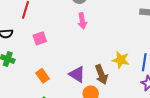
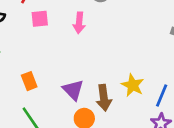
pink arrow: (82, 21) -> (79, 23), moved
pink square: (40, 38) -> (40, 19), moved

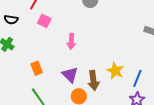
pink square: (40, 19) -> (44, 21), turned 32
pink arrow: (79, 23) -> (71, 41), moved

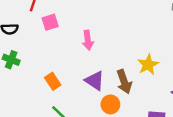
pink square: (44, 21) -> (50, 22), turned -32
yellow star: (115, 71) -> (148, 65), turned 30

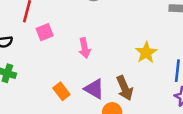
yellow star: (148, 65) -> (146, 53), moved
orange rectangle: (53, 81) -> (61, 91), moved

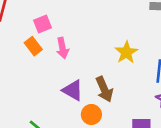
pink square: (45, 32) -> (43, 24), moved
orange rectangle: (61, 91) -> (33, 46), moved

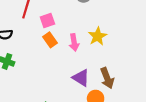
pink square: (43, 24) -> (47, 20), moved
yellow star: (126, 52) -> (98, 36), moved

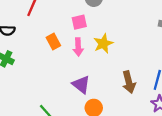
pink square: (47, 20) -> (79, 22), moved
brown arrow: (107, 78) -> (129, 82), moved

